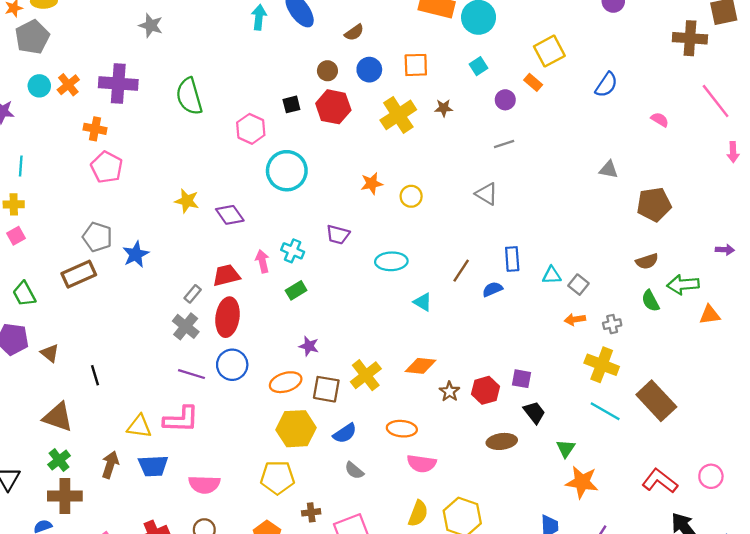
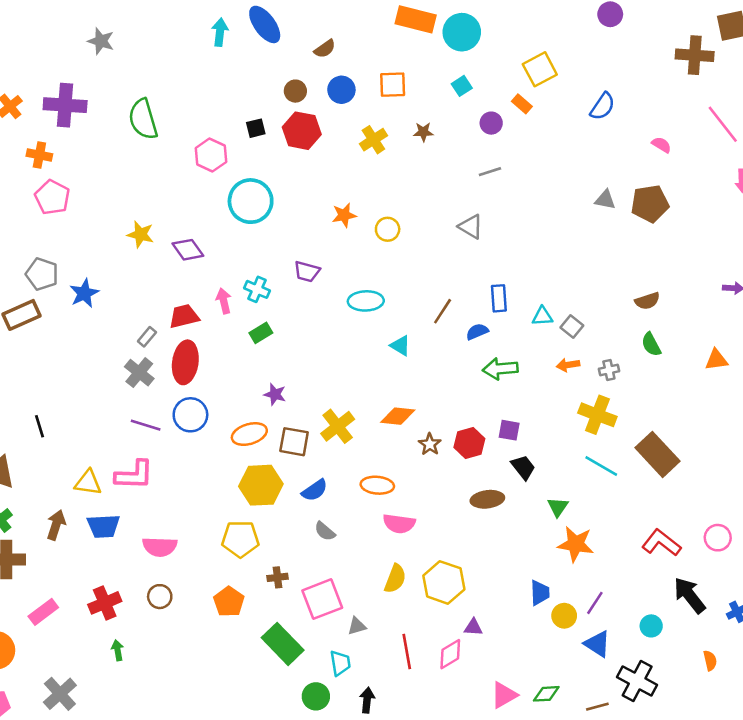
yellow cross: (398, 115) -> (373, 140), size x0.7
brown pentagon: (654, 204) -> (650, 204), moved
green arrow: (683, 285) -> (500, 369), moved

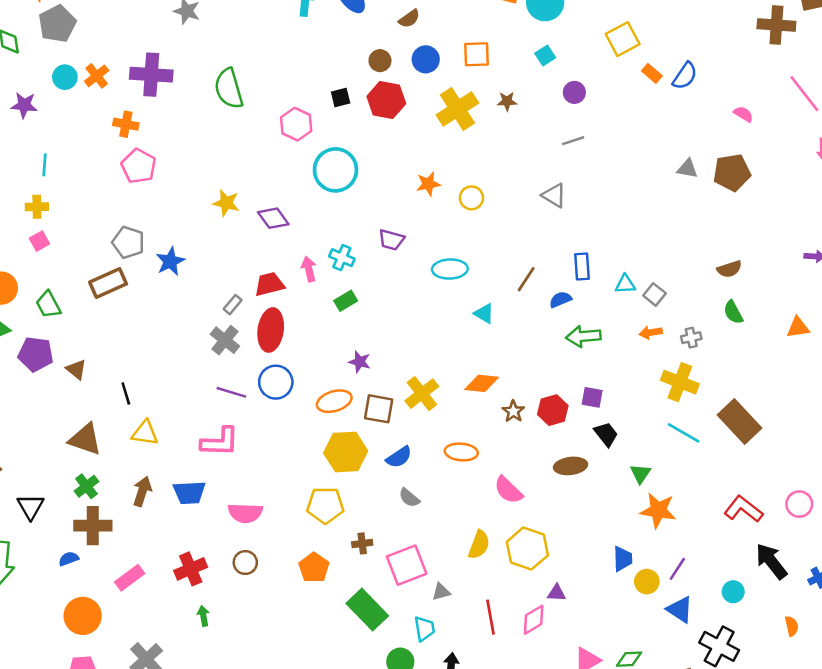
orange rectangle: (522, 104) -> (652, 73), moved
yellow cross: (373, 140) -> (457, 109), size x1.5
yellow triangle: (88, 483) -> (145, 433), moved
pink semicircle: (399, 524) -> (508, 490), moved, turned 36

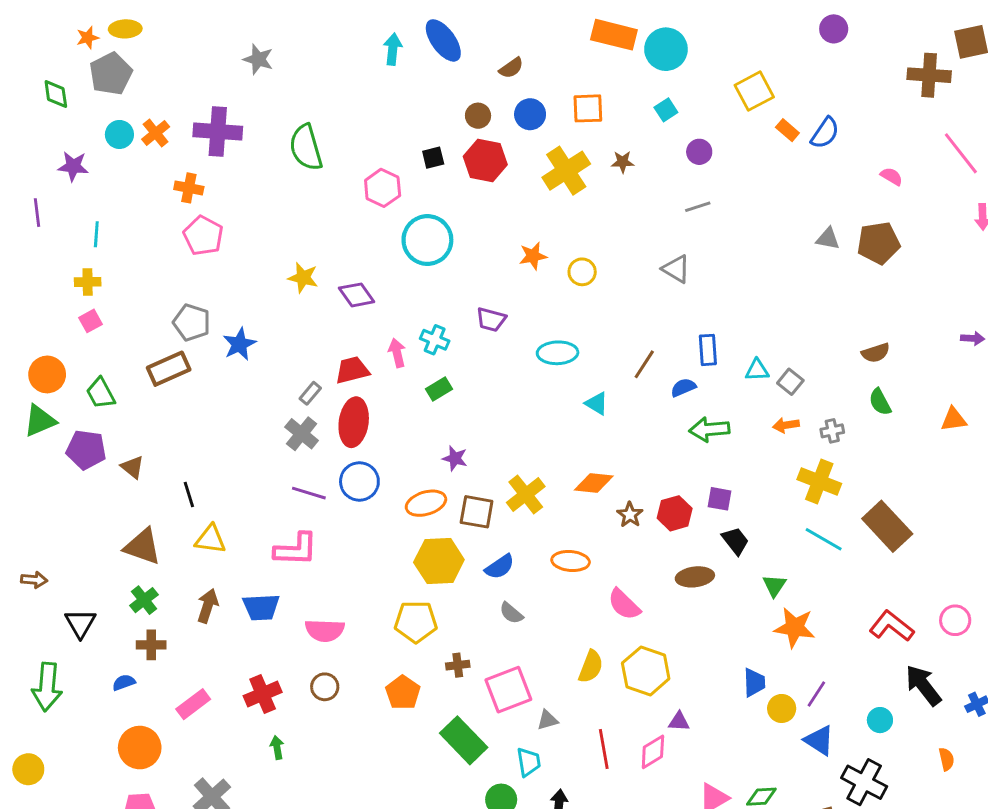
brown cross: (93, 526) -> (151, 645), size x0.7

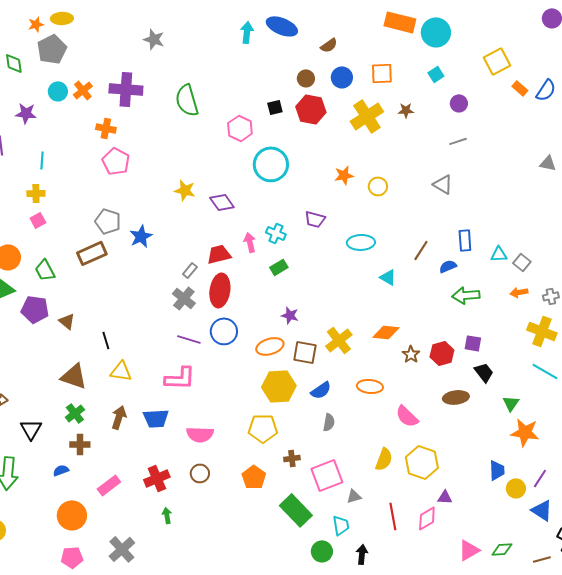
blue ellipse: (443, 40) -> (282, 26), turned -32
gray semicircle: (511, 613) -> (329, 422), turned -120

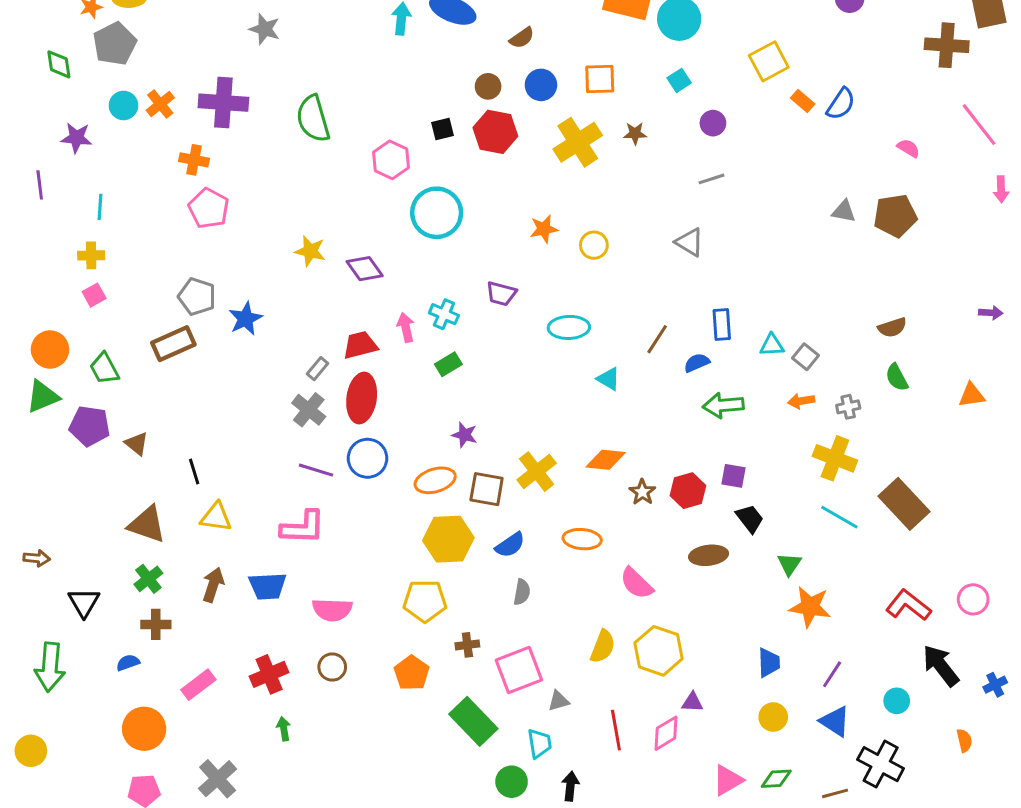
yellow circle: (516, 488) -> (773, 717), moved

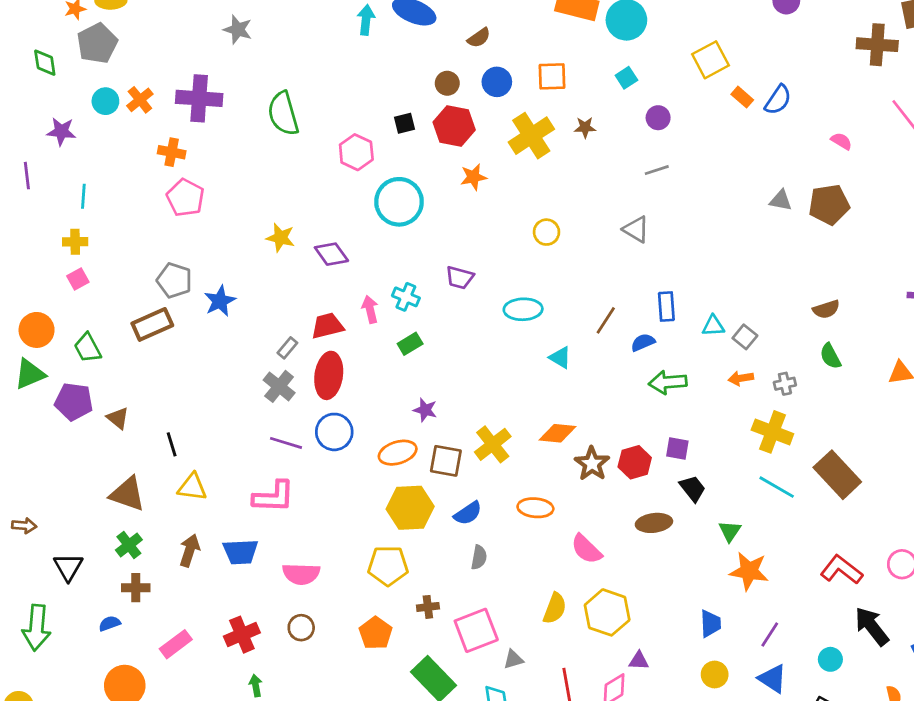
orange star: (544, 229) -> (473, 177), moved
brown star: (642, 492) -> (592, 464), size x1.4

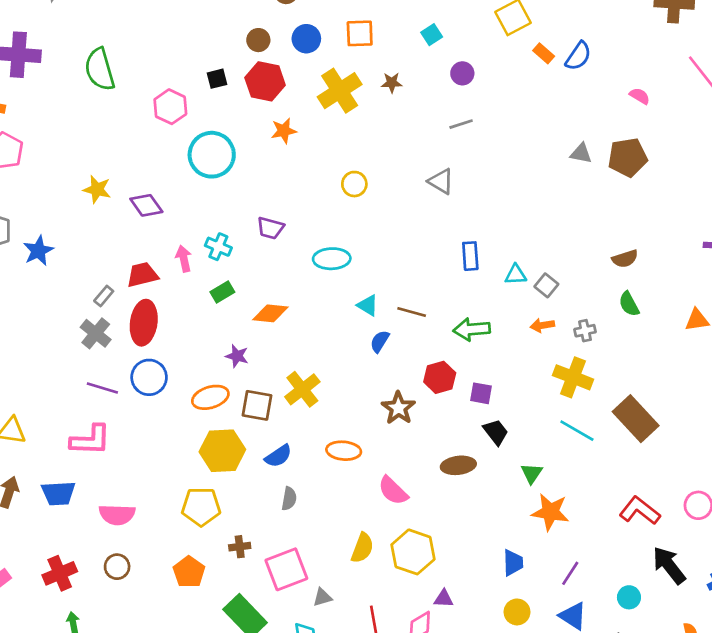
brown line: (606, 320) -> (412, 312), moved, turned 72
blue semicircle: (643, 342) -> (380, 341), moved, turned -35
orange diamond: (557, 433) -> (270, 313), moved
red hexagon: (635, 462) -> (440, 377), moved

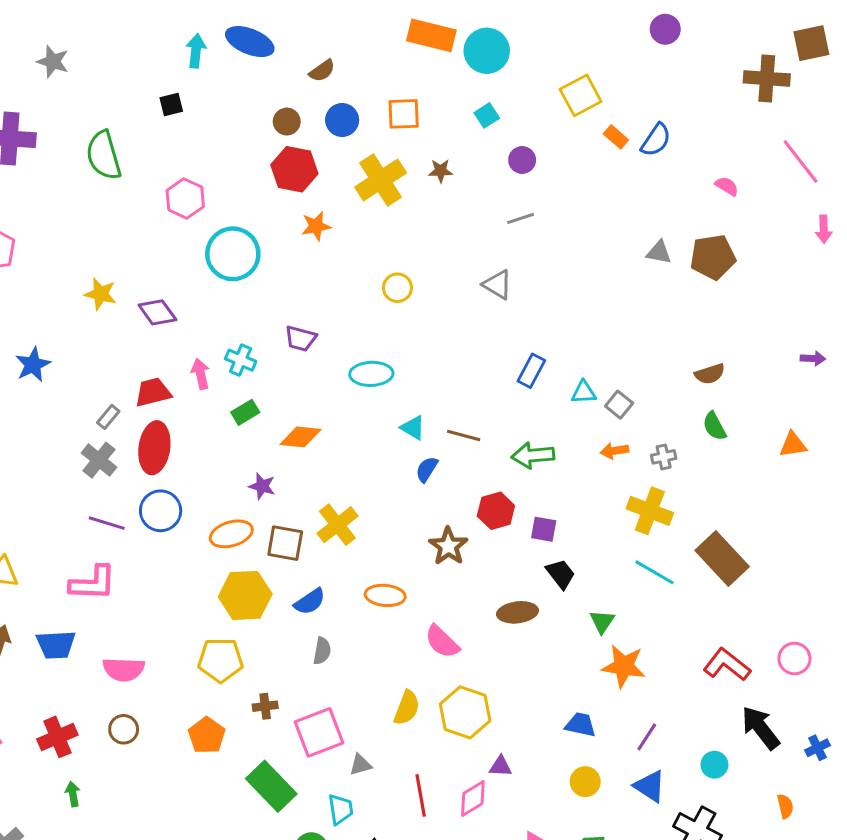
black square: (217, 79) -> (171, 105), moved
blue rectangle: (470, 256) -> (531, 371), turned 32
blue trapezoid: (513, 563) -> (581, 725), turned -76

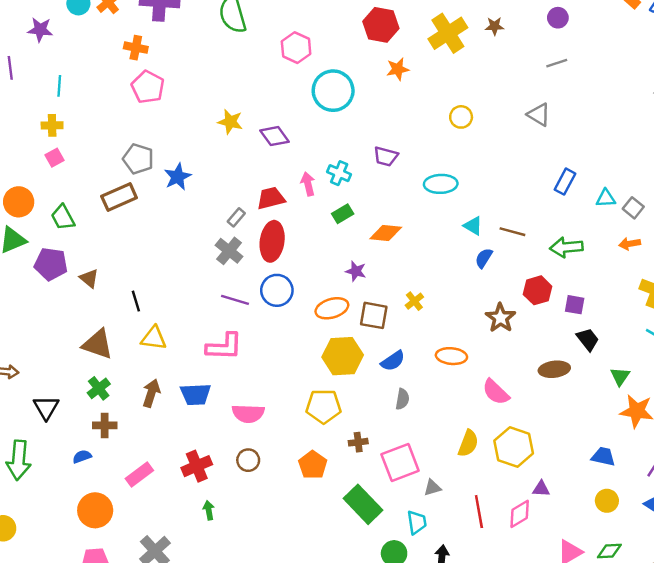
yellow cross: (337, 525) -> (414, 301), size x0.6

